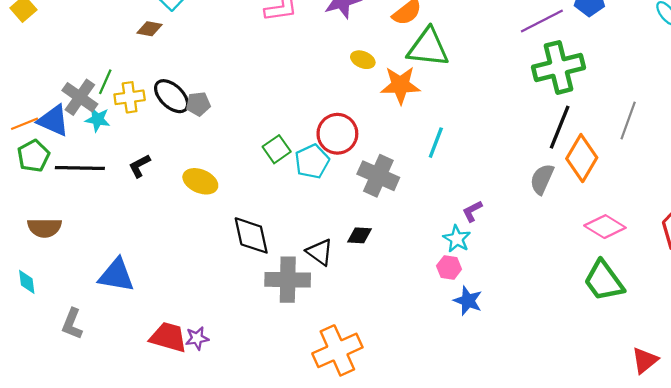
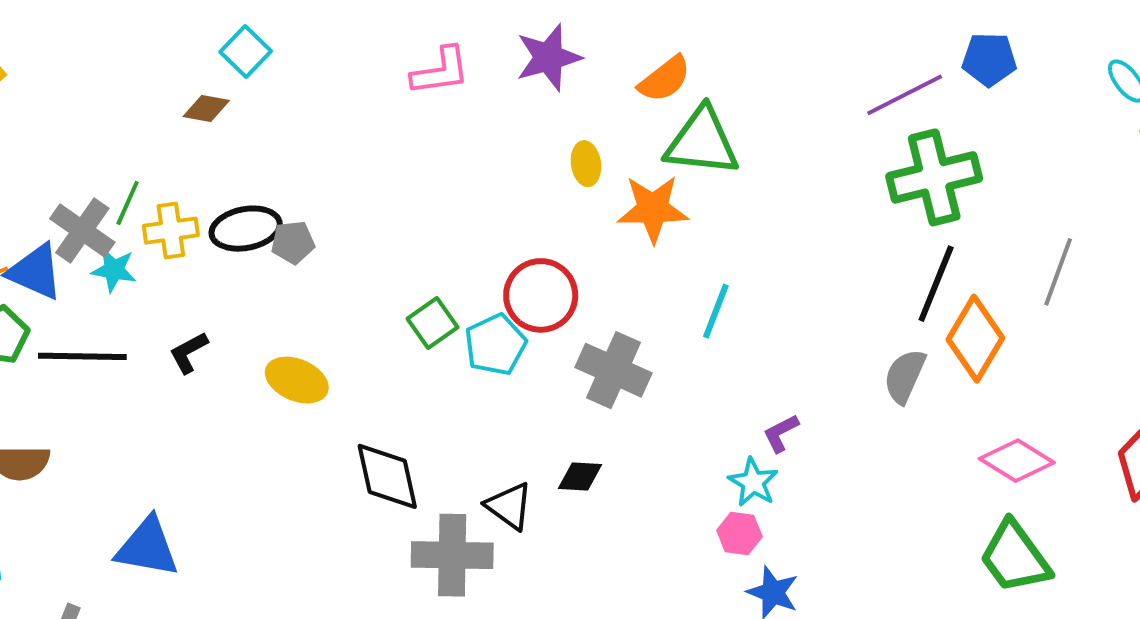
yellow ellipse: (363, 60) -> (586, 164), turned 60
black ellipse: (172, 96) -> (246, 229), turned -54

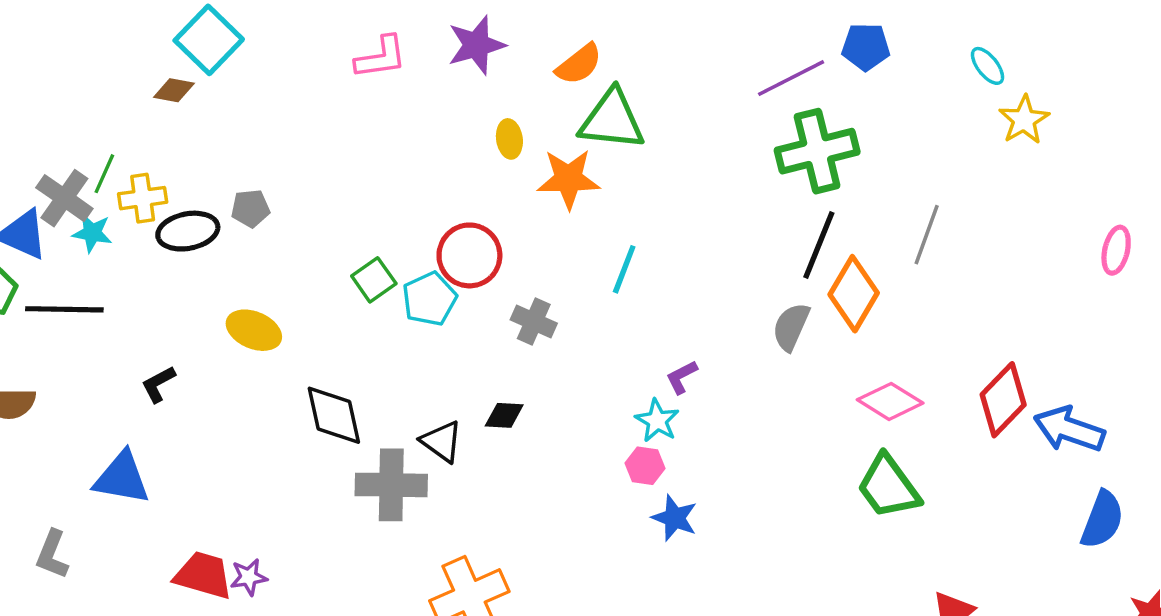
cyan square: (246, 52) -> (209, 40), size x1.5
black ellipse: (246, 229) -> (188, 231), moved
black L-shape: (189, 352) -> (158, 384), moved
gray cross: (613, 370) -> (534, 321), size x0.7

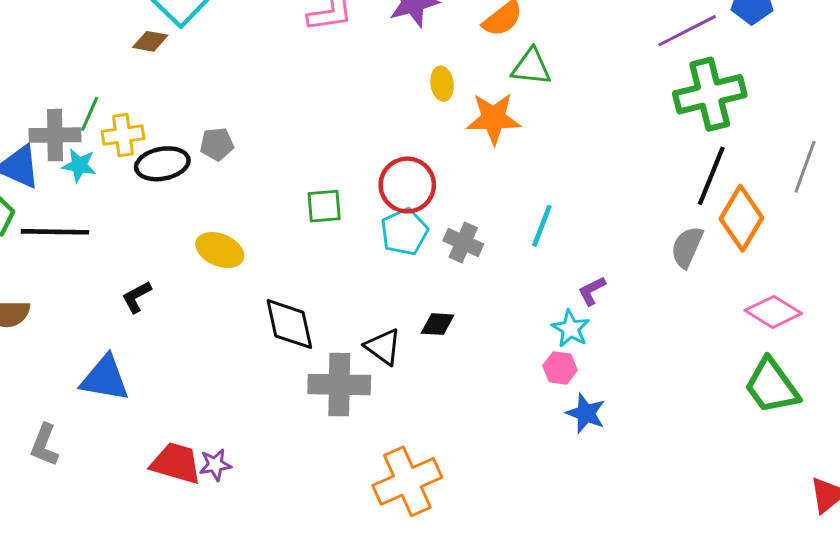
green triangle: (612, 120) -> (531, 67), size x0.7
gray cross: (64, 198) -> (55, 135), turned -36
cyan line: (624, 269) -> (542, 226), moved
green square: (374, 280) -> (324, 206), turned 30
cyan pentagon: (429, 299) -> (404, 232), moved

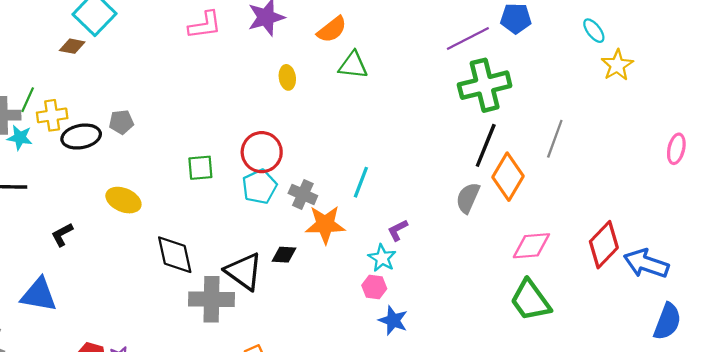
orange star: (493, 118) -> (325, 225), moved
pink diamond: (773, 312) -> (531, 246), turned -36
black triangle: (383, 347) -> (244, 271), size x1.4

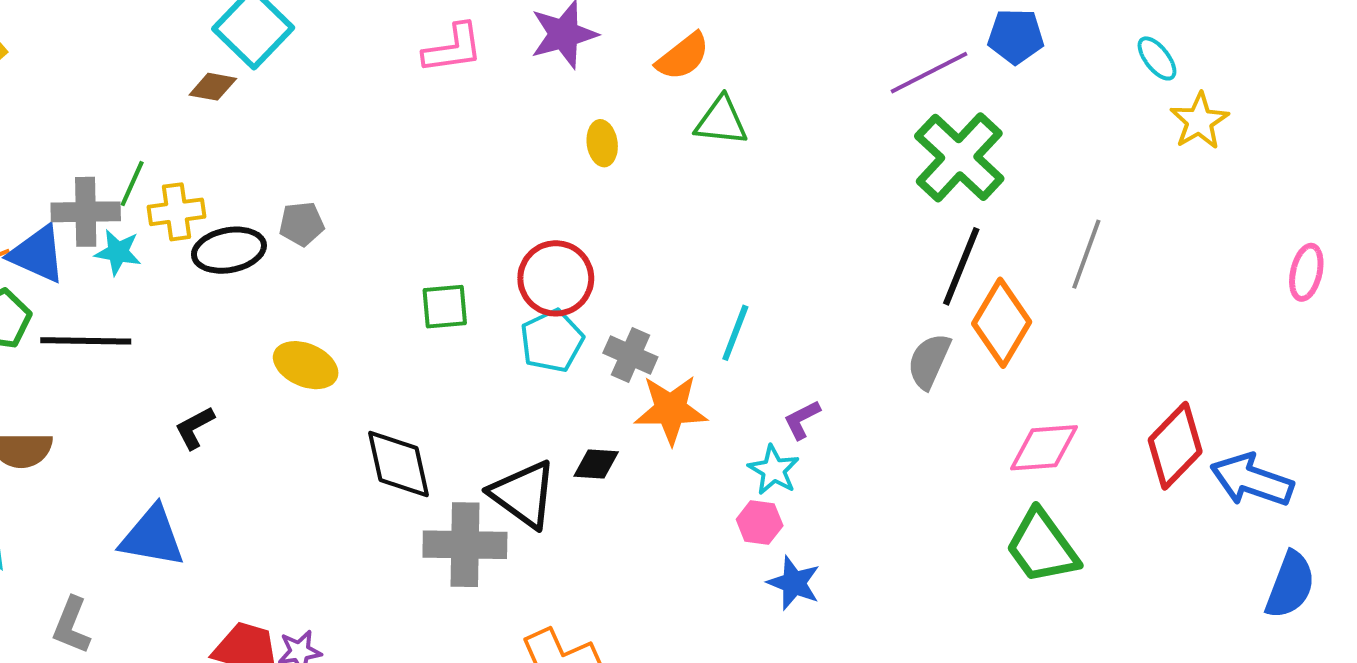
green cross: (485, 85) -> (959, 157), turned -33

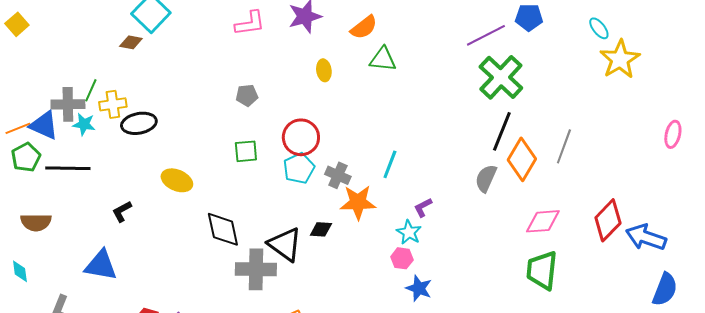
yellow star: (1199, 121) -> (620, 59), size x1.4
gray pentagon: (302, 224) -> (247, 95), moved
gray line: (1086, 254) -> (564, 146), moved
green trapezoid: (1042, 547) -> (542, 270), turned 42

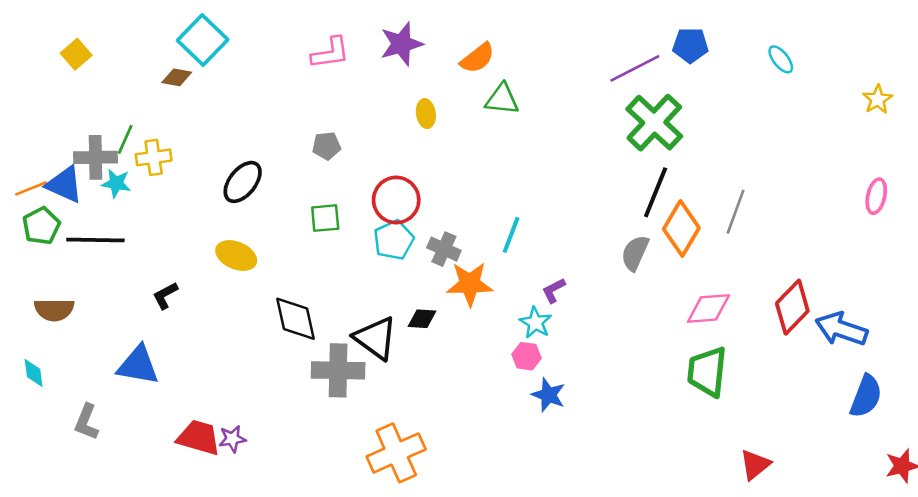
yellow square: (17, 24) -> (76, 54), moved
yellow star: (620, 59) -> (878, 99), moved, size x0.6
black ellipse: (139, 123) -> (243, 182), moved, turned -40

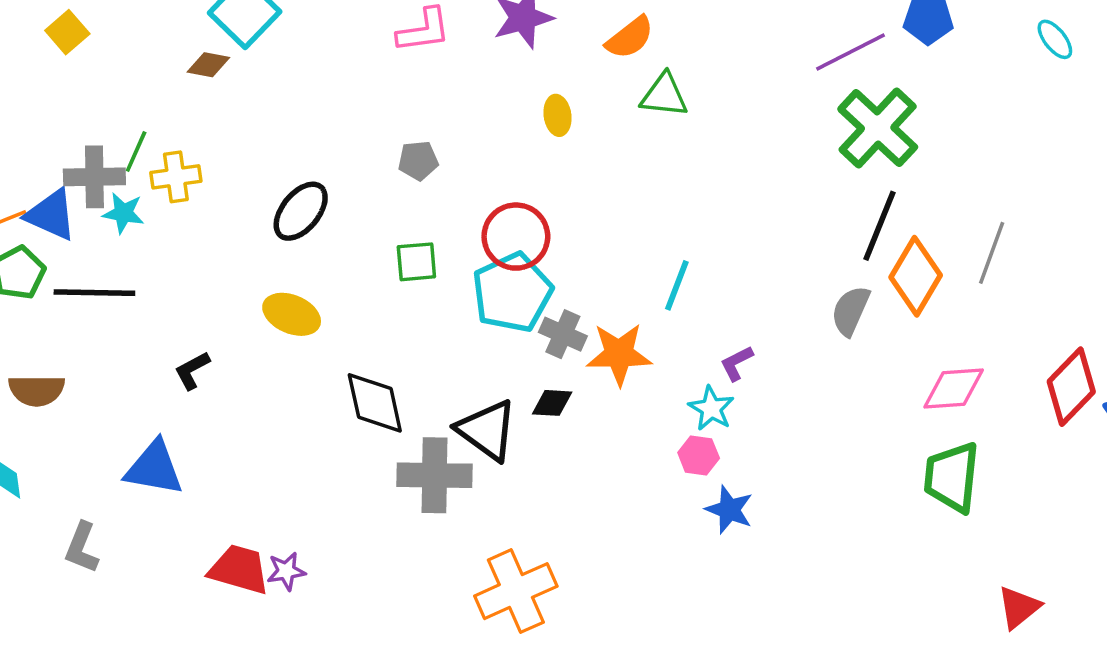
cyan pentagon: (394, 240) -> (512, 293), size x1.4
gray cross: (444, 249) -> (563, 334), moved

